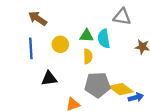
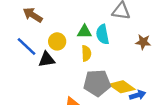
blue line: (31, 48) -> (26, 47), turned -42
black triangle: (49, 78) -> (47, 59), moved

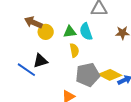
brown arrow: (33, 15) -> (33, 22), moved
yellow circle: (57, 41) -> (46, 32), moved
blue line: (26, 47) -> (26, 70), moved

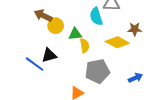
green triangle: (70, 32) -> (75, 34), moved
cyan semicircle: (86, 32) -> (96, 16), moved
yellow diamond: (110, 75) -> (117, 42), moved

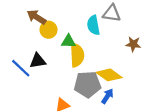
yellow diamond: (117, 42) -> (109, 75), moved
yellow semicircle: (85, 46) -> (77, 55), size x1.5
blue arrow: (135, 78) -> (107, 96), moved, turned -40

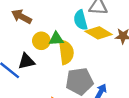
yellow circle: (48, 30) -> (41, 41), moved
yellow diamond: (109, 75) -> (99, 33), moved

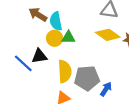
cyan semicircle: (81, 20) -> (56, 21), moved
yellow semicircle: (66, 52) -> (65, 71), moved

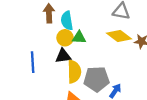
brown arrow: (38, 15) -> (49, 13), turned 54
black triangle: (39, 56) -> (63, 56), moved
blue line: (23, 63) -> (33, 62), turned 42

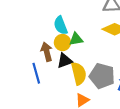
brown arrow: (49, 13) -> (47, 52), moved
gray pentagon: (96, 79) -> (102, 76), turned 30

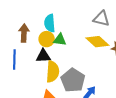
brown arrow: (47, 52) -> (24, 33), moved

